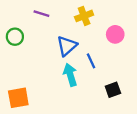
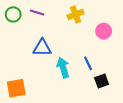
green circle: (15, 37) -> (13, 14), moved
blue triangle: (67, 46) -> (42, 48), moved, turned 42
blue line: (91, 61) -> (88, 63), moved

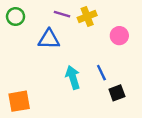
purple line: (37, 12) -> (62, 14), moved
blue triangle: (42, 48) -> (49, 39), moved

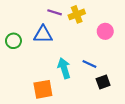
green circle: (16, 17) -> (13, 41), moved
blue line: (101, 73) -> (89, 64), turned -40
orange square: (19, 101) -> (43, 89), moved

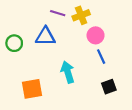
pink circle: (105, 31) -> (96, 35), moved
blue line: (89, 64) -> (101, 57), moved, turned 40
orange square: (43, 89) -> (32, 89), moved

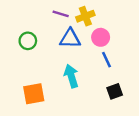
blue triangle: (45, 36) -> (70, 38), moved
green circle: (14, 43) -> (28, 41), moved

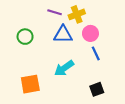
cyan arrow: (71, 76) -> (64, 68), turned -108
black square: (115, 91) -> (97, 89), moved

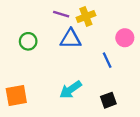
pink circle: (90, 33) -> (125, 38), moved
cyan arrow: (64, 68) -> (71, 90), moved
orange square: (30, 84) -> (16, 96), moved

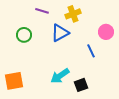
purple line: (61, 14) -> (42, 11), moved
blue triangle: (71, 39) -> (60, 33), turned -30
black square: (108, 100) -> (81, 85), moved

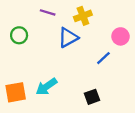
green circle: (24, 35) -> (19, 35), moved
blue line: (91, 51) -> (103, 58), turned 72
cyan arrow: (60, 76) -> (46, 87), moved

